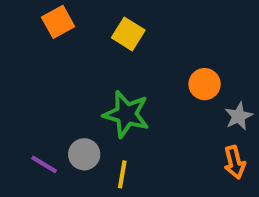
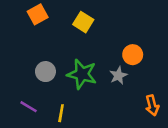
gray star: (239, 116) -> (118, 75), moved
gray circle: (84, 154) -> (45, 72), moved
yellow line: (122, 174) -> (61, 113), moved

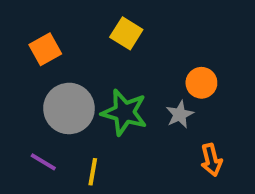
orange square: (38, 14) -> (45, 49), moved
gray circle: (45, 72) -> (69, 108), size x1.6
orange arrow: (152, 105) -> (211, 160), moved

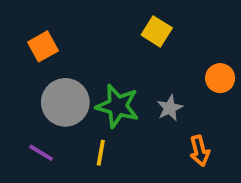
yellow square: (126, 33) -> (157, 31), moved
orange circle: (201, 83) -> (220, 78), moved
yellow line: (93, 172) -> (101, 153), moved

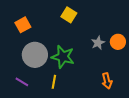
yellow square: (157, 31) -> (69, 15), moved
gray star: (170, 108) -> (98, 43), moved

